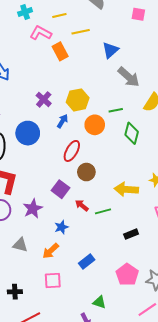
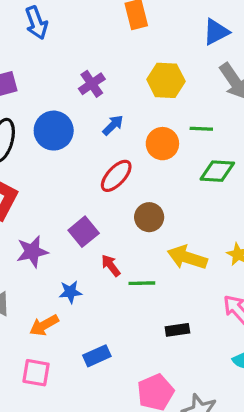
yellow hexagon: (78, 100) -> (166, 80), moved
green diamond: (132, 133) -> (217, 171), turned 65
brown circle: (86, 172) -> (149, 217), moved

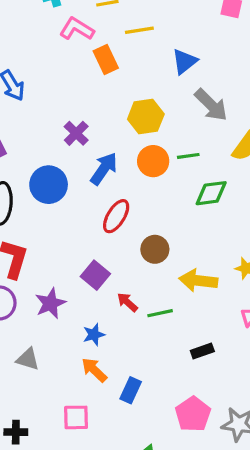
blue arrow: (113, 125) -> (104, 169), size x1.5
orange circle: (162, 144) -> (153, 161), moved
orange arrow: (44, 325) -> (94, 370), moved, turned 84
blue rectangle: (97, 356) -> (131, 390), turned -30

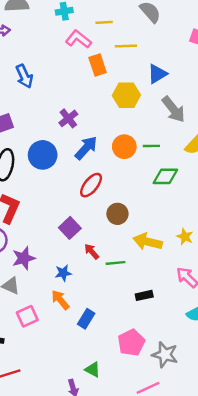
yellow hexagon: (146, 117) -> (126, 95), moved
purple star: (50, 303) -> (24, 258), moved
pink square: (76, 417) -> (27, 316), moved, turned -30

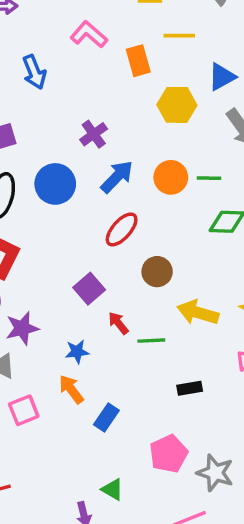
pink L-shape: (78, 39) -> (89, 34), moved

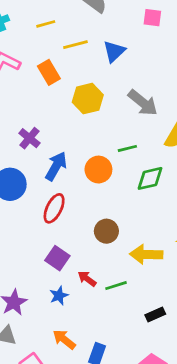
blue triangle: (222, 77) -> (114, 51), moved
orange circle: (171, 177) -> (98, 170), moved
red ellipse: (122, 229) -> (54, 208), moved
blue star: (77, 352) -> (59, 296), moved

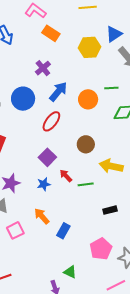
blue triangle: (114, 51) -> (114, 34), moved
orange rectangle: (49, 72) -> (51, 33), moved, turned -36

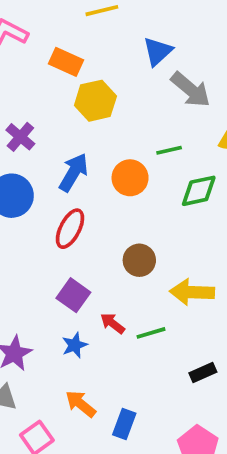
orange rectangle: (51, 33) -> (66, 62), moved
yellow hexagon: (89, 47) -> (95, 101), moved
purple cross: (43, 68) -> (20, 137), moved

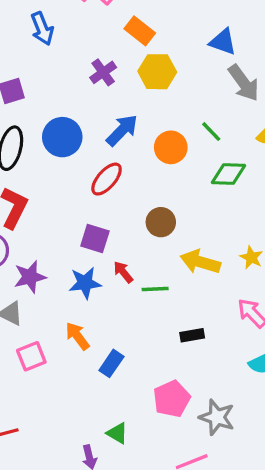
blue triangle: (158, 51) -> (223, 42), turned 48
purple cross: (20, 137) -> (103, 72), moved
green line: (169, 150) -> (211, 132), turned 45
purple square: (73, 295) -> (95, 238), turned -32
blue star: (75, 345) -> (85, 283), size x1.4

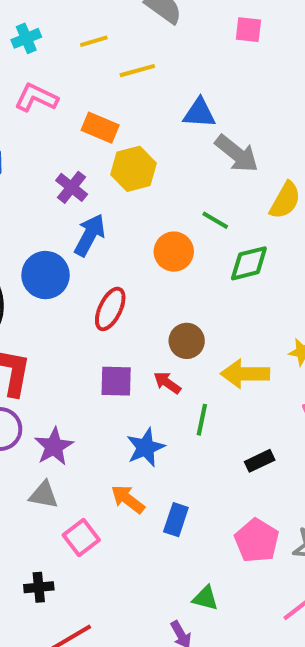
blue arrow: (122, 130) -> (90, 235), moved
red arrow: (123, 272) -> (167, 383), moved
blue star: (85, 283) -> (146, 447), moved
green line: (155, 289) -> (202, 420), turned -60

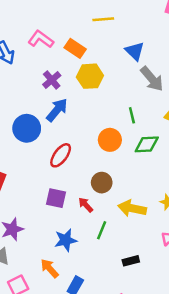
pink L-shape: (36, 98) -> (41, 39), moved
blue triangle: (199, 113) -> (135, 51), turned 30
green line: (215, 220) -> (132, 115), turned 35
orange circle: (174, 252) -> (110, 140), moved

